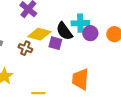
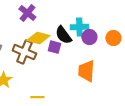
brown cross: (25, 48) -> (24, 52), size x1.6
orange trapezoid: (80, 79) -> (86, 71), moved

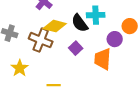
purple circle: (89, 37) -> (115, 39), moved
purple square: (54, 47) -> (76, 48), moved, turned 32

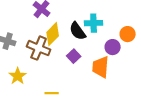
yellow diamond: (55, 26) -> (53, 34), turned -60

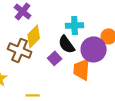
black semicircle: (78, 31) -> (67, 44), moved
purple circle: (113, 47) -> (94, 49), size x1.6

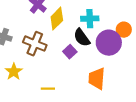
yellow diamond: (34, 36) -> (57, 19), moved
orange trapezoid: (82, 69) -> (97, 79), moved

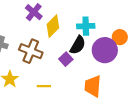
black semicircle: (82, 38) -> (78, 45), turned -114
yellow line: (48, 89) -> (44, 86), moved

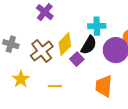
yellow diamond: (53, 26) -> (65, 44), moved
brown cross: (31, 51) -> (42, 51), turned 30

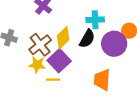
purple square: (77, 59) -> (59, 61), moved, size x1.6
yellow star: (21, 79) -> (37, 65), moved, turned -30

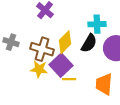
brown cross: (40, 45) -> (42, 49), turned -35
yellow line: (53, 80) -> (69, 79), moved

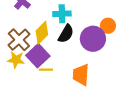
cyan cross: (97, 24) -> (62, 14), moved
brown cross: (42, 49) -> (19, 40), turned 30

